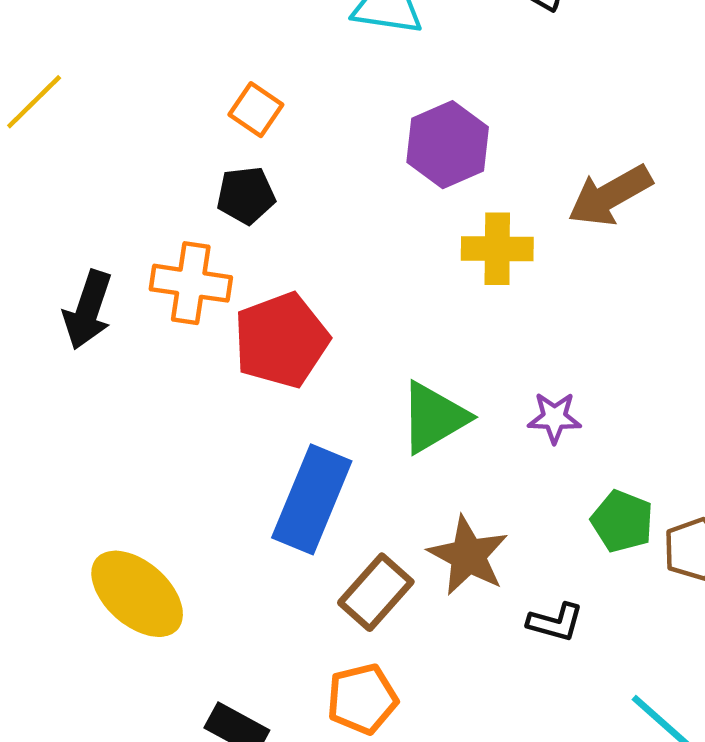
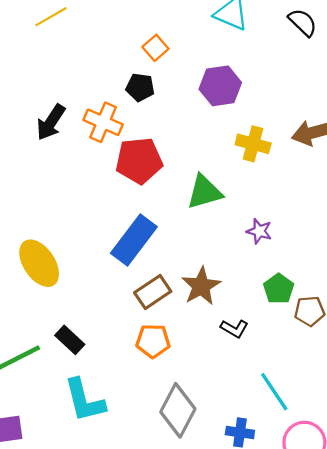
purple hexagon: (448, 145) -> (220, 86), moved
green triangle: (434, 417) -> (205, 192), moved
orange pentagon: (362, 699) -> (153, 341), moved

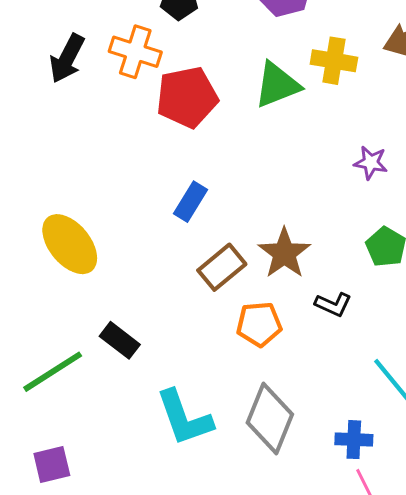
green triangle: (205, 192) -> (277, 85), moved
purple star: (259, 231) -> (371, 163), moved
blue rectangle: (134, 240) -> (191, 202), size x0.6
orange pentagon: (153, 341) -> (259, 324), moved
cyan L-shape: (84, 400) -> (184, 418), moved

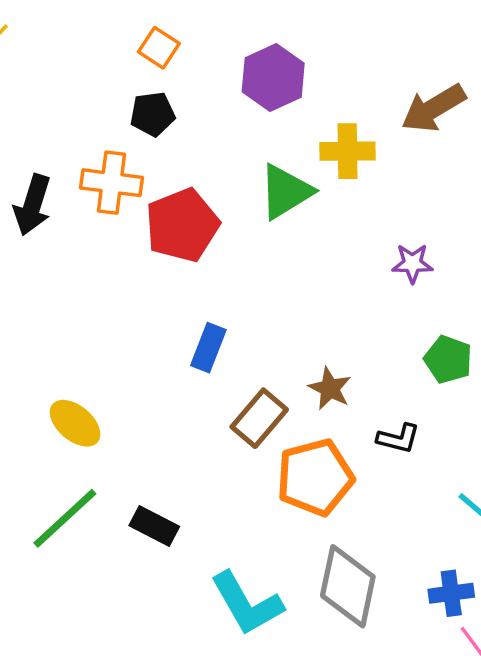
yellow ellipse: (70, 244) -> (75, 423), size x0.7
brown star: (284, 253) -> (330, 388), size x0.7
orange pentagon: (259, 324) -> (315, 477), size x1.4
green line: (53, 372) -> (65, 518), moved

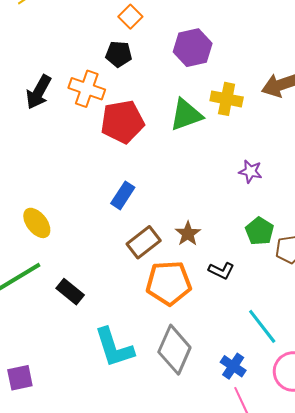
blue cross: (451, 593) -> (233, 366), turned 30

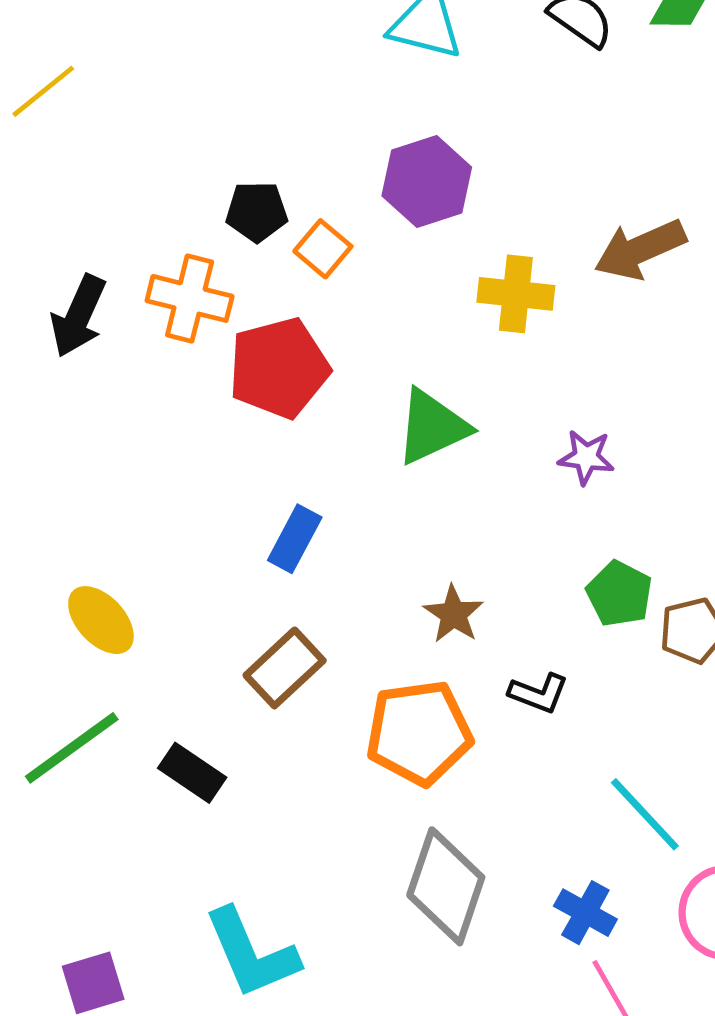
orange square: (130, 17) -> (323, 249), moved
green triangle: (186, 115) -> (432, 427), moved
brown rectangle: (144, 242) -> (285, 668), moved
cyan L-shape: (114, 348) -> (251, 953), moved

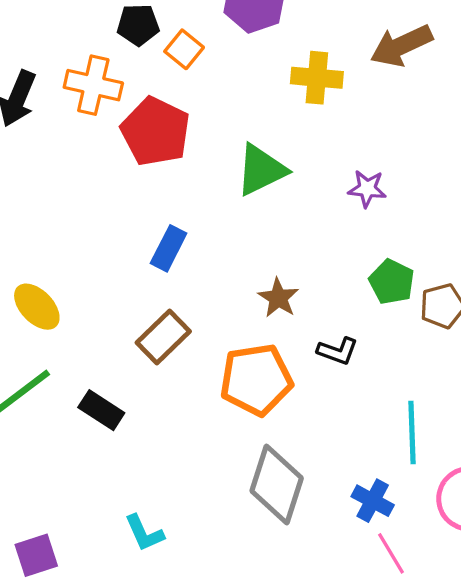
red pentagon: (279, 368) -> (155, 131), turned -30
cyan line: (645, 814) -> (412, 432), turned 42
cyan L-shape: (251, 953) -> (144, 533), size x0.6

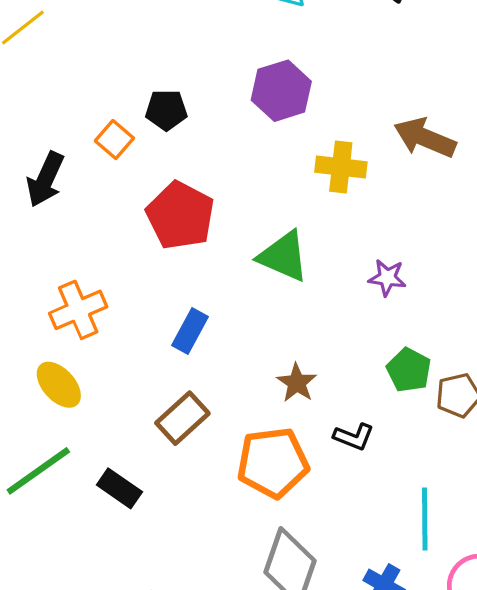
brown arrow: (401, 46) -> (425, 138), turned 46
orange square: (184, 49) -> (114, 139), moved
orange cross: (93, 85) -> (78, 310), moved, turned -38
green triangle: (261, 170) -> (283, 256), turned 48

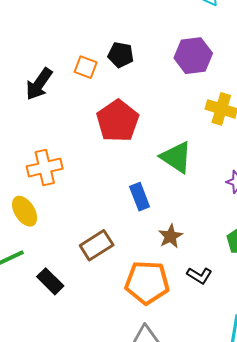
orange square: (114, 139) -> (86, 67), turned -30
blue rectangle: (190, 331) -> (140, 197), moved, turned -60

